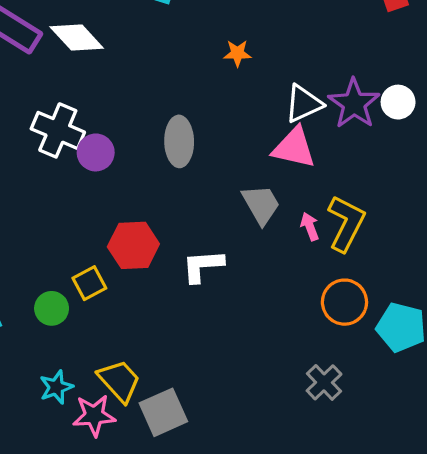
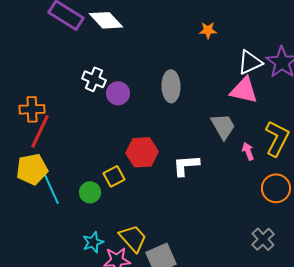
white cross: (58, 130) -> (94, 79), size x0.7
pink arrow: (310, 226) -> (248, 151), moved

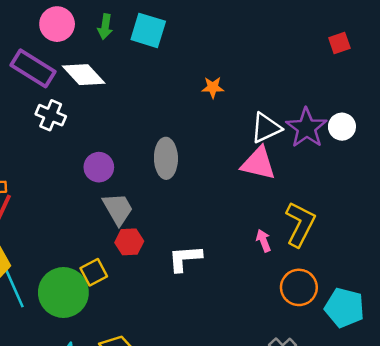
white cross: (94, 79) -> (51, 115), moved
gray trapezoid: (223, 126) -> (118, 209), moved
red hexagon: (142, 152) -> (129, 242), size x0.7
green circle: (90, 192) -> (63, 292), size x1.8

